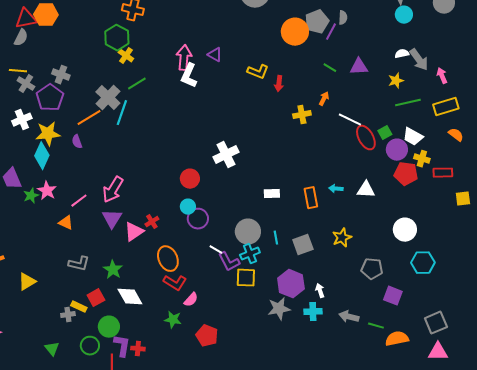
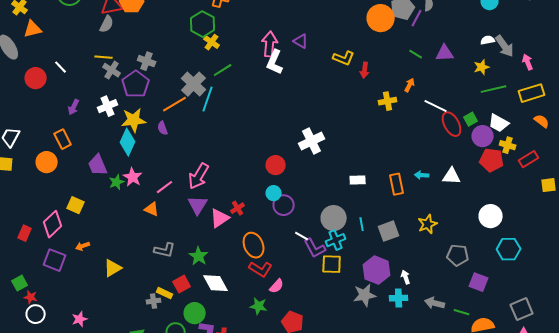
red rectangle: (443, 173) -> (529, 159), turned -30

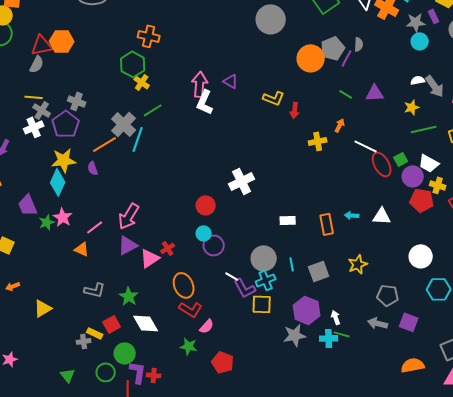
white cross: (108, 106) -> (34, 127), moved
purple triangle: (198, 205) -> (128, 245), turned 30
gray arrow: (435, 303) -> (378, 323), moved
green line: (462, 312) -> (342, 334), moved

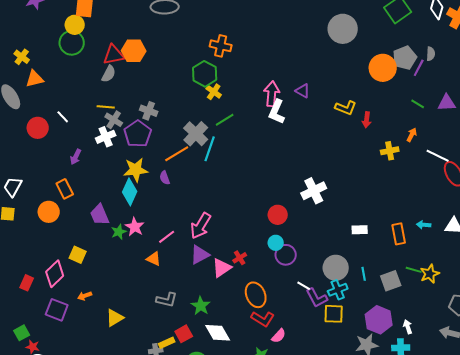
yellow rectangle: (95, 333) -> (167, 343), turned -49
green line: (342, 334) -> (414, 270), moved

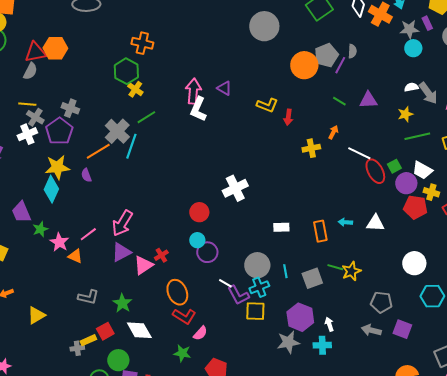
pink star: (135, 227) -> (59, 242), moved

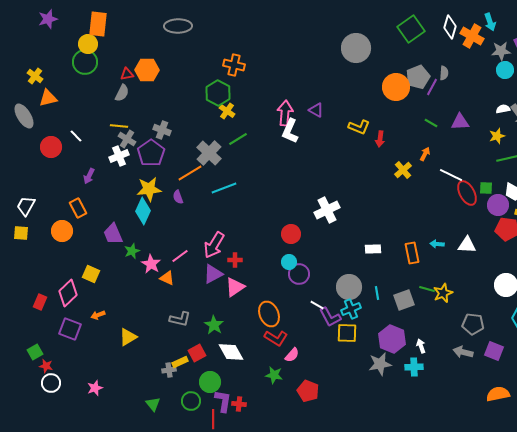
red triangle: (35, 52) -> (127, 74), size x0.6
cyan line: (131, 146) -> (224, 188), moved, turned 50
yellow cross: (311, 148) -> (403, 170), turned -30
green square: (394, 166) -> (486, 188), turned 32
red cross: (161, 255) -> (235, 260), moved, turned 32

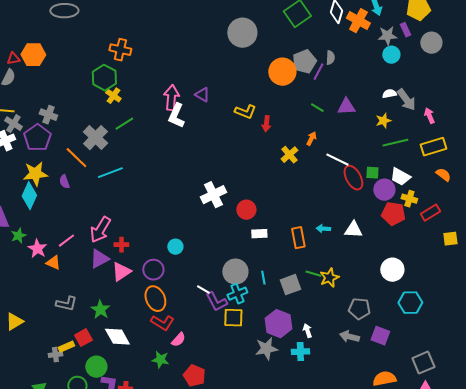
orange line: (190, 173) -> (76, 158), turned 75
red circle: (291, 234) -> (246, 210), moved
purple circle: (299, 274) -> (153, 270), moved

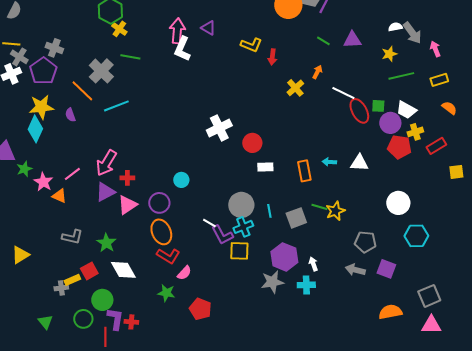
green line: (124, 124) -> (130, 57), turned 42
yellow rectangle: (433, 147) -> (439, 80), size x0.7
yellow cross: (409, 199) -> (415, 132), turned -35

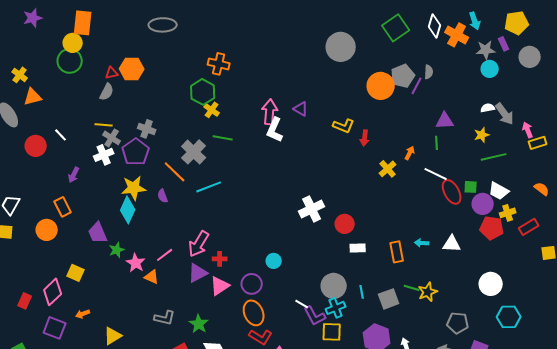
green line: (323, 41) -> (437, 143), moved, turned 56
yellow rectangle: (439, 80) -> (538, 143), moved

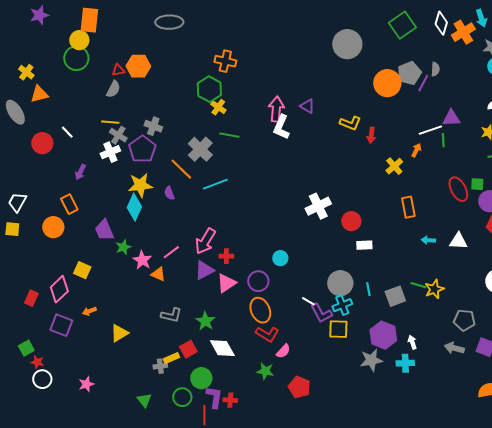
orange cross: (457, 35) -> (463, 32), turned 30
white line: (436, 174) -> (430, 130), moved, turned -45
orange rectangle: (397, 252) -> (408, 207), moved

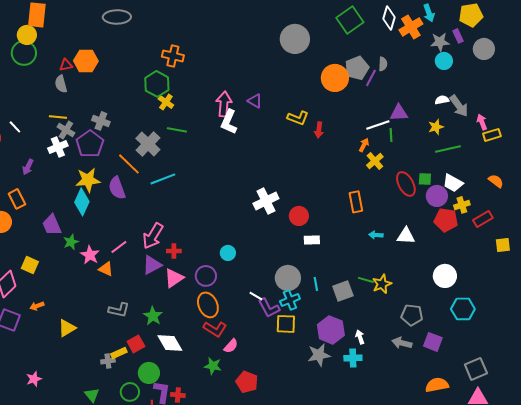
gray semicircle: (113, 89) -> (61, 84), turned 138
yellow cross: (394, 166) -> (375, 161), moved
purple semicircle: (169, 193) -> (117, 188), size x1.6

